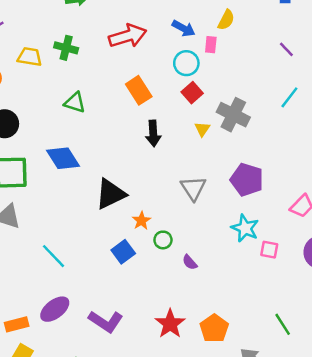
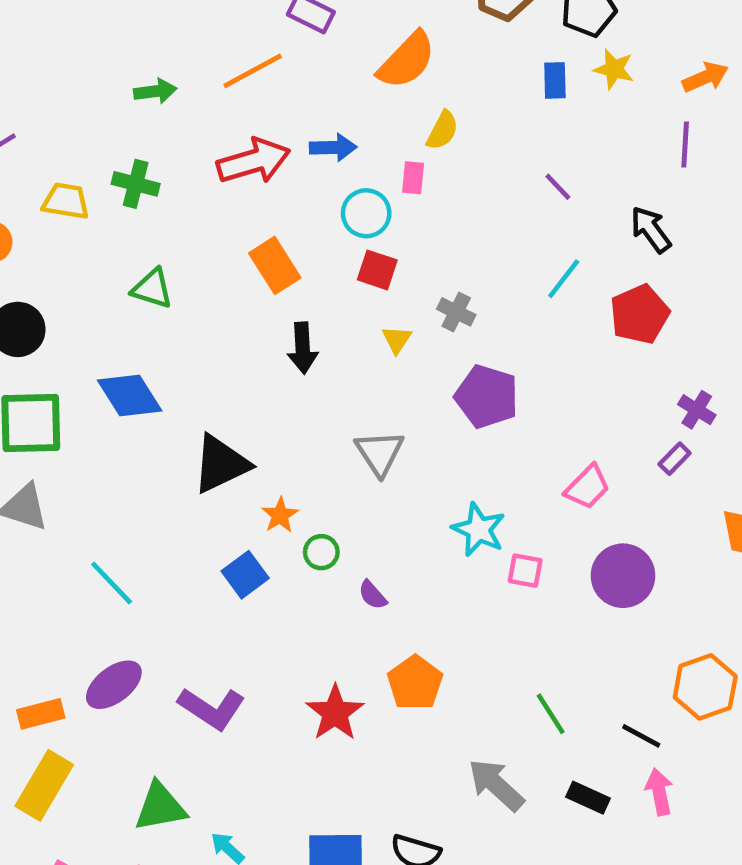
blue arrow: (184, 28) -> (333, 147), moved, turned -30
red square: (192, 93) -> (377, 270), turned -30
gray cross: (233, 115) -> (456, 312), size x0.6
purple pentagon: (247, 180) -> (487, 397), moved
orange pentagon: (214, 328) -> (415, 683), moved

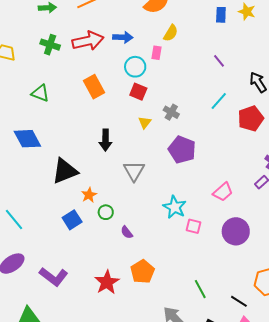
green cross: (136, 184) -> (50, 45), moved
black arrow: (303, 348) -> (105, 140), moved

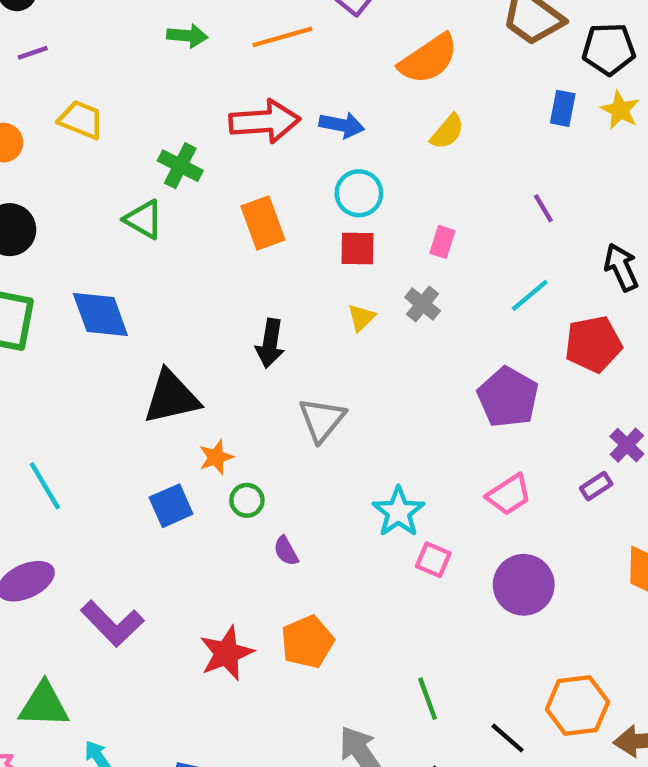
green cross: (50, 45) -> (180, 166), moved
pink rectangle: (157, 53) -> (442, 242), moved
red square: (138, 92) -> (358, 248), turned -30
purple pentagon: (182, 150) -> (508, 397), moved

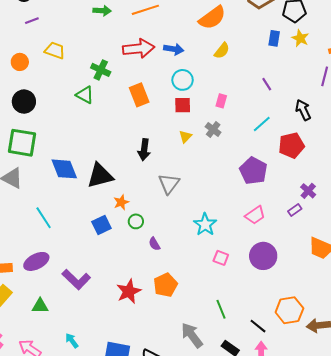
blue diamond: (100, 314) -> (64, 169), moved
pink square: (433, 560) -> (221, 258), moved
green triangle: (44, 705) -> (40, 306), moved, size x0.7

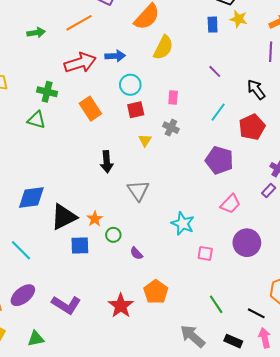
yellow semicircle: (222, 51) -> (163, 48), size x1.4
blue diamond: (64, 169) -> (31, 198), turned -64
black triangle: (100, 176) -> (64, 217), moved
blue square: (101, 225) -> (80, 245), turned 36

